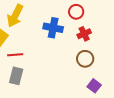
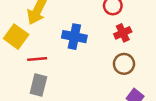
blue cross: (53, 28) -> (74, 37), moved

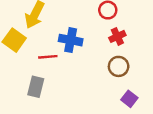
red line: (37, 59) -> (48, 57), moved

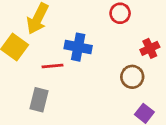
red cross: (117, 36) -> (150, 48), moved

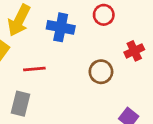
blue cross: (78, 47) -> (61, 27), moved
brown circle: (132, 77) -> (101, 72), moved

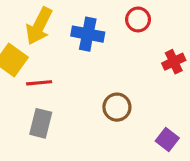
red line: (34, 69) -> (39, 83), moved
brown circle: (101, 72) -> (117, 107), moved

